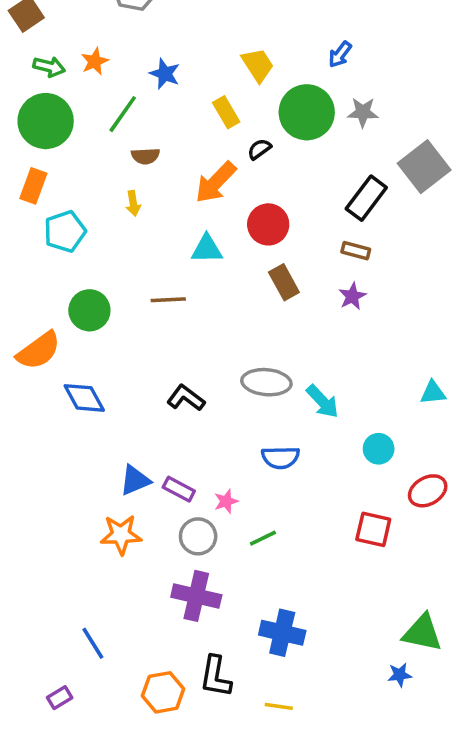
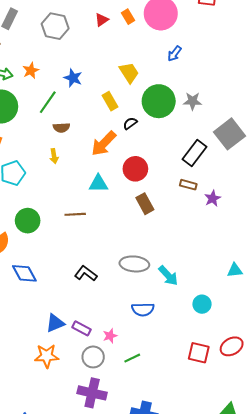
blue arrow: (340, 54) -> (175, 54), moved
purple star: (352, 296) -> (213, 198), moved
red ellipse: (428, 491) -> (232, 346), moved

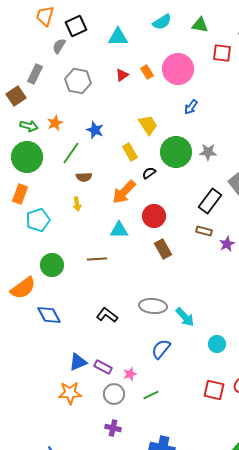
blue semicircle: (143, 309) -> (161, 349), turned 130
purple cross: (92, 393) -> (113, 428), size x0.6

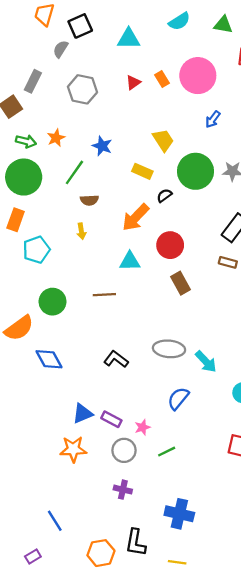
yellow rectangle: (130, 152) -> (142, 171), turned -36

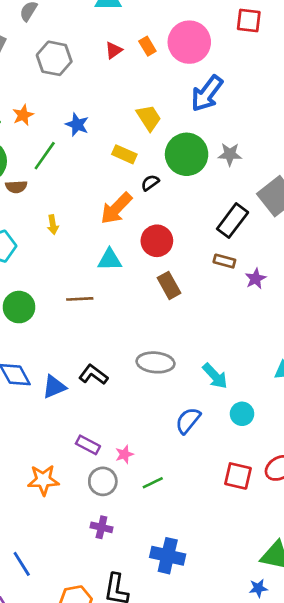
blue arrow: (213, 119) -> (207, 93), size x1.8
brown semicircle: (89, 200) -> (16, 187), moved
cyan arrow: (206, 362) -> (215, 376), moved
blue semicircle: (178, 398) -> (188, 421), moved
blue triangle: (82, 413) -> (54, 387), moved

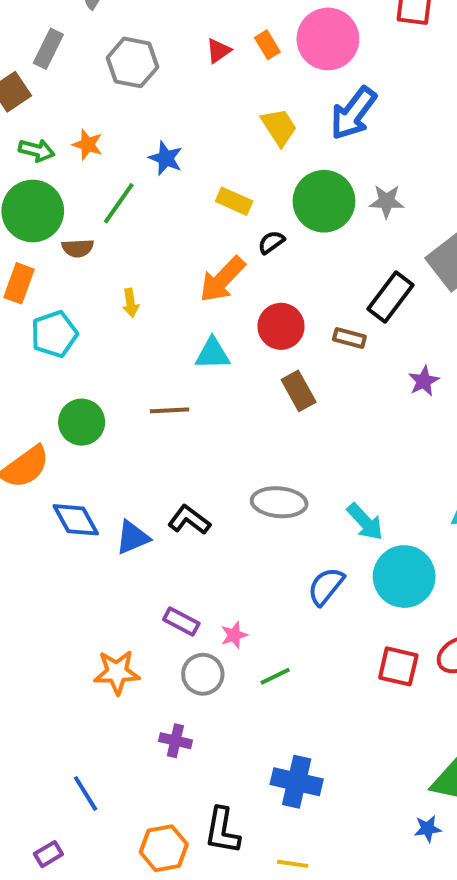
orange star: (23, 115) -> (87, 145), turned -30
yellow trapezoid: (149, 118) -> (279, 127), moved
brown rectangle: (224, 261) -> (349, 338), moved
cyan circle: (242, 414) -> (404, 577), size x1.8
purple cross: (101, 527) -> (175, 741), moved

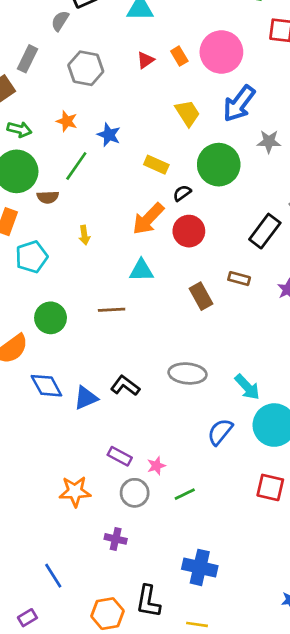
orange star: (87, 145) -> (67, 121), moved
gray star: (387, 201) -> (269, 142), moved
red circle: (281, 326) -> (189, 231), moved
brown rectangle: (349, 338) -> (239, 279), moved

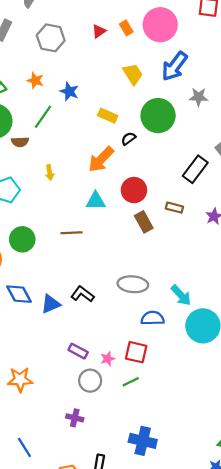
red circle: (189, 231) -> (134, 190), moved
blue semicircle: (220, 432) -> (153, 318), moved, turned 50
red square: (270, 487) -> (136, 352), moved
orange star: (75, 491) -> (20, 380), moved

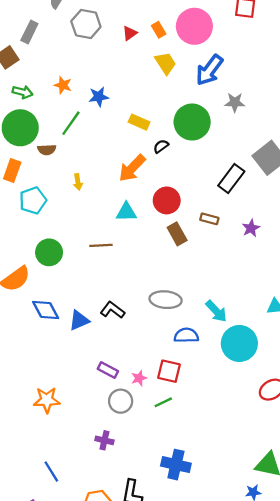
gray hexagon: (51, 38) -> (86, 24), moved
yellow trapezoid: (133, 74) -> (166, 63), moved
blue star: (69, 91) -> (99, 97), turned -30

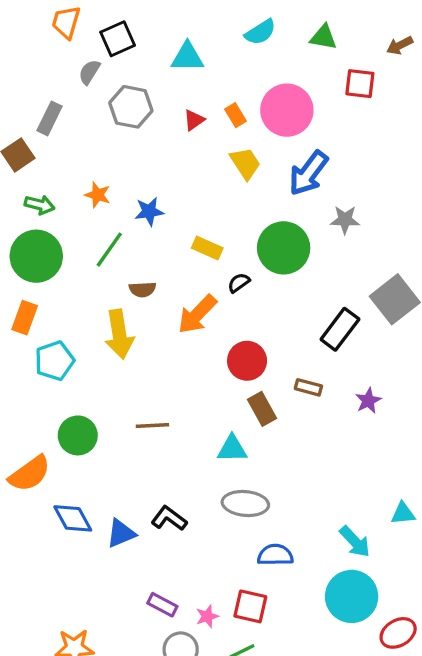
brown semicircle: (47, 150) -> (142, 289), moved
yellow arrow: (78, 182) -> (119, 334), size x2.0
cyan triangle: (126, 212) -> (232, 449), moved
cyan arrow: (216, 311) -> (355, 542), moved
cyan circle: (239, 343) -> (352, 596), moved

